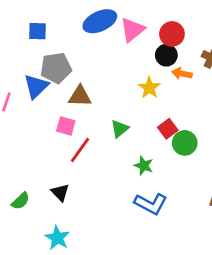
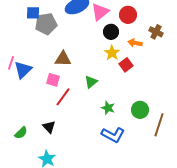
black circle: (166, 55) -> (111, 32), moved
gray pentagon: (56, 68) -> (46, 24), moved
blue triangle: (36, 86) -> (23, 70), moved
red square: (168, 129) -> (126, 65), moved
green circle: (185, 143) -> (140, 110), moved

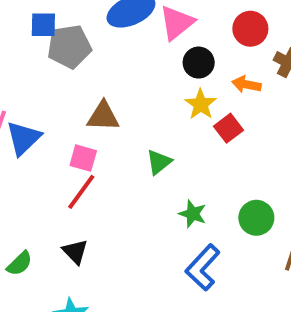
red circle: (128, 15) -> (250, 29), moved
red line: (63, 97) -> (81, 192), moved
blue L-shape: (113, 135) -> (203, 268), turned 105

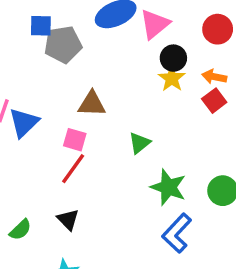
yellow star: (201, 104) -> (172, 78), moved
red square: (228, 128) -> (214, 101), moved
green star: (193, 214) -> (168, 187), size x1.5

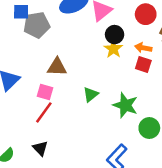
red square: (214, 101) -> (143, 65), turned -35
green star: (168, 187) -> (125, 105), moved

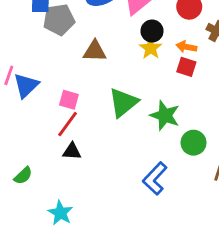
brown triangle: (57, 67) -> (95, 51), moved
green triangle: (91, 94) -> (123, 103), size x1.6
black triangle: (40, 148) -> (72, 151), moved, turned -42

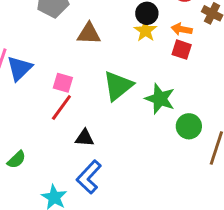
black triangle: (72, 151) -> (85, 138), moved
blue L-shape: (155, 178) -> (89, 177), moved

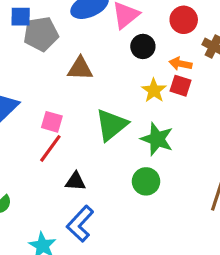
yellow star: (145, 31) -> (154, 90), moved
green circle: (189, 126) -> (146, 181), moved

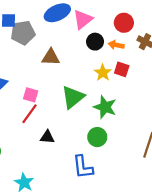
orange arrow: (181, 64) -> (116, 45), moved
blue L-shape: (80, 224) -> (83, 167), moved, turned -50

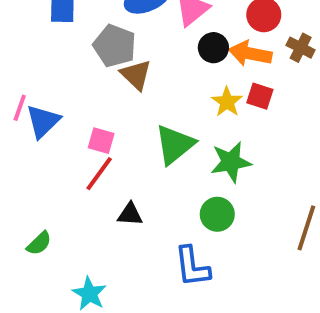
gray pentagon: (23, 33) -> (115, 46), moved, turned 30
orange arrow: (116, 45) -> (250, 53), size x1.5
brown triangle: (51, 57) -> (136, 75), turned 42
green star: (105, 107) -> (231, 162), turned -30

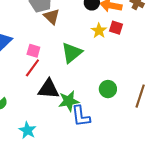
green star: (231, 162) -> (69, 101), moved
black triangle: (130, 214) -> (49, 89), size x1.6
green circle: (217, 214) -> (108, 89), moved

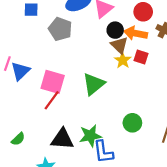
brown triangle: (52, 17) -> (119, 45), moved
pink square: (33, 51) -> (53, 82), size x1.6
black triangle: (49, 89) -> (62, 139), moved

